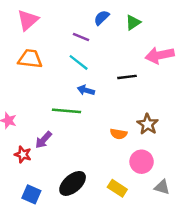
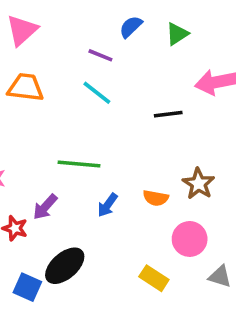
blue arrow: (86, 90) -> (108, 205), moved, turned -70
black ellipse: (73, 183) -> (65, 266), moved

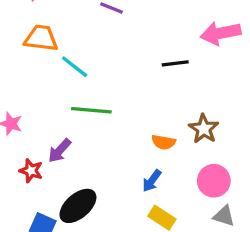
cyan line: (97, 93) -> (75, 67), moved
blue arrow: (108, 205) -> (152, 181), moved
pink circle: (190, 239) -> (214, 181), moved

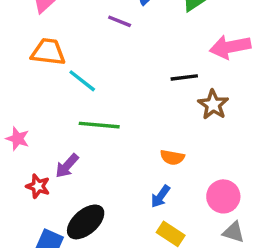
brown star: (204, 129) -> (213, 105), moved

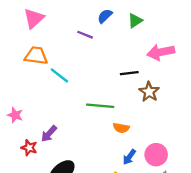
green line: (99, 125) -> (100, 106), moved
blue arrow: (160, 196) -> (129, 157), moved

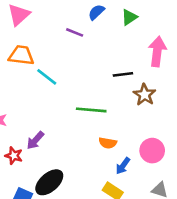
pink arrow: (161, 52) -> (157, 52), turned 108
orange semicircle: (121, 128) -> (108, 143), moved
pink circle: (156, 155) -> (152, 151), moved

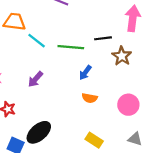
green line: (91, 110) -> (71, 47), moved
purple arrow: (35, 140) -> (35, 79), moved
blue arrow: (123, 166) -> (85, 73), moved

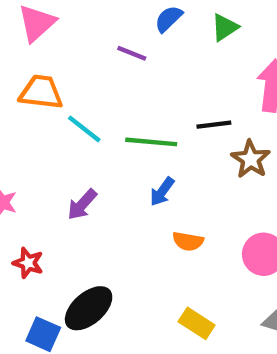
blue arrow: (85, 73) -> (162, 192), moved

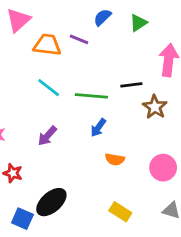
orange trapezoid: (41, 92) -> (47, 45), moved

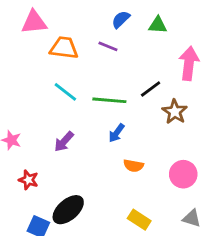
pink triangle: (18, 20) -> (34, 22), turned 36
green triangle: (138, 23) -> (158, 25), turned 36
purple line: (79, 39) -> (108, 46), moved
black line: (131, 85) -> (151, 89), turned -30

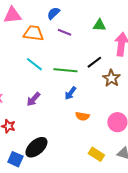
blue semicircle: (121, 19) -> (53, 13), moved
green triangle: (158, 25) -> (99, 25), moved
yellow rectangle: (139, 220) -> (96, 154), moved

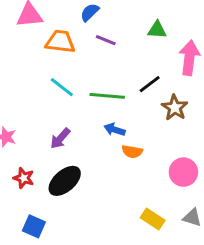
blue arrow: (70, 93) -> (115, 130), turned 72
orange semicircle: (82, 116) -> (132, 152), moved
black ellipse: (36, 147) -> (65, 181), moved

